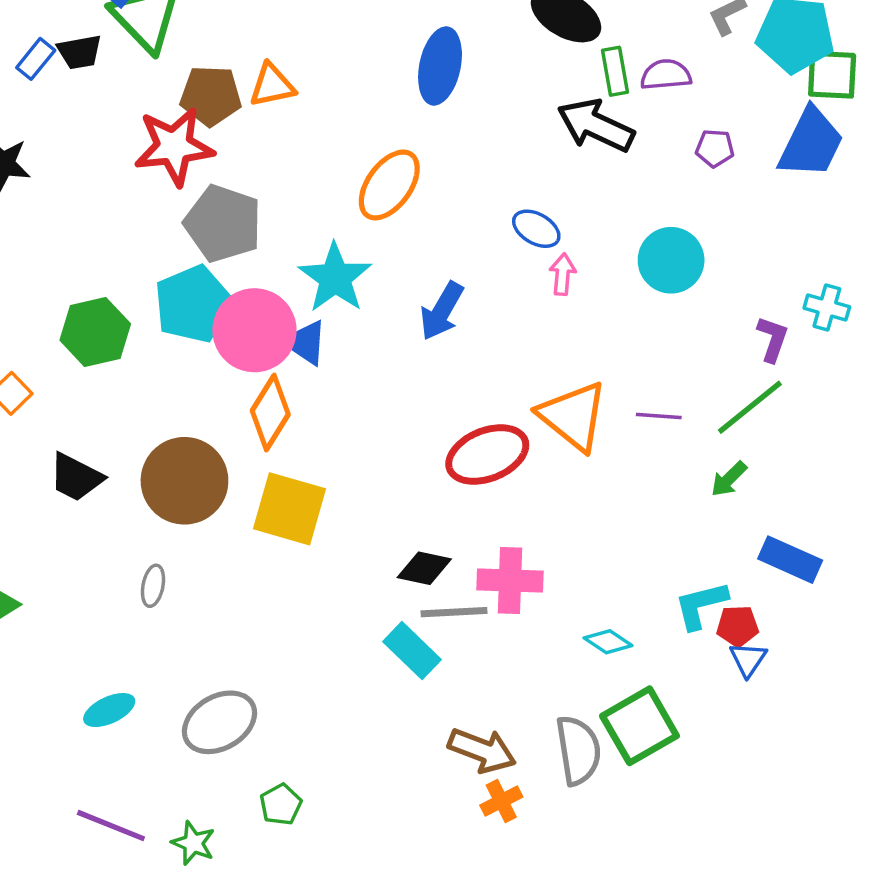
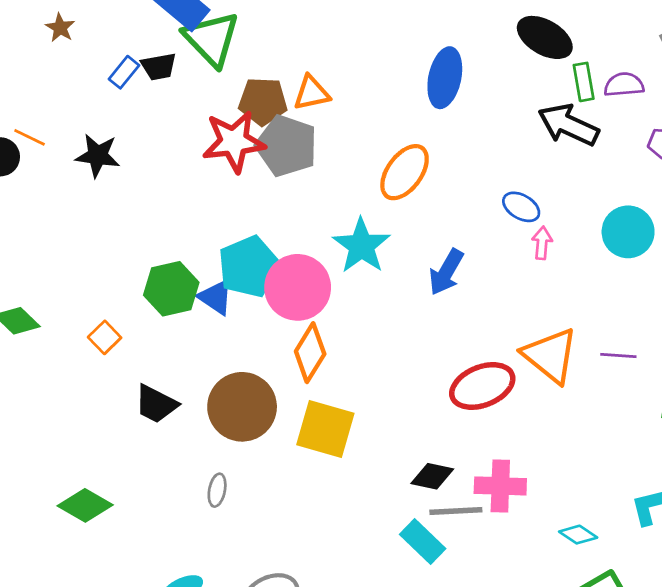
gray pentagon: (223, 223) -> (286, 146), moved
blue triangle: (305, 342) -> (216, 297), moved

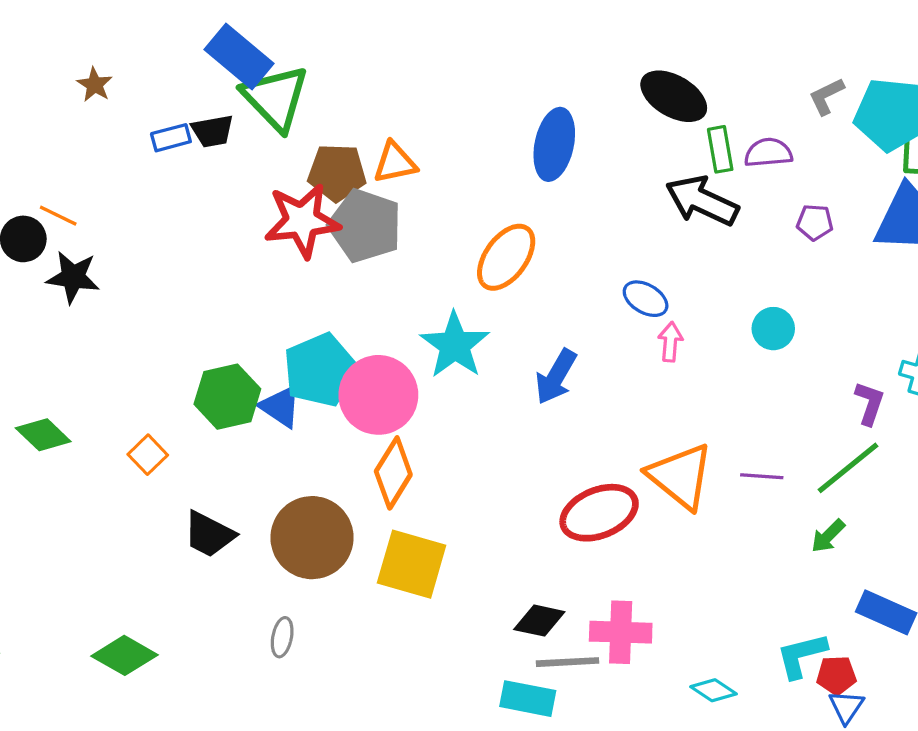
blue rectangle: (124, 72) -> (171, 138), turned 36
black star: (98, 155) -> (73, 277), moved
cyan circle: (628, 232) -> (773, 329), size x0.7
cyan rectangle: (423, 542) -> (528, 699), turned -33

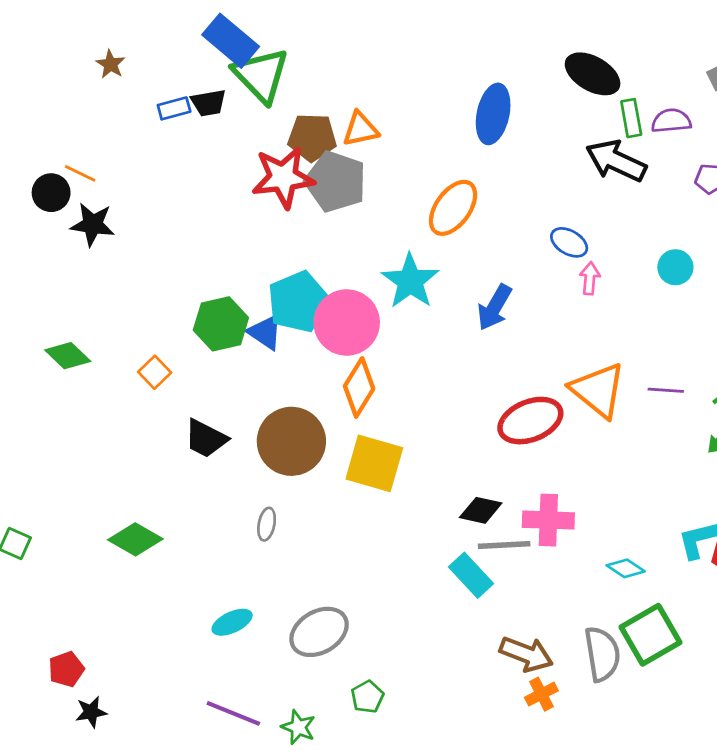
cyan rectangle: (528, 699) -> (471, 575), turned 36

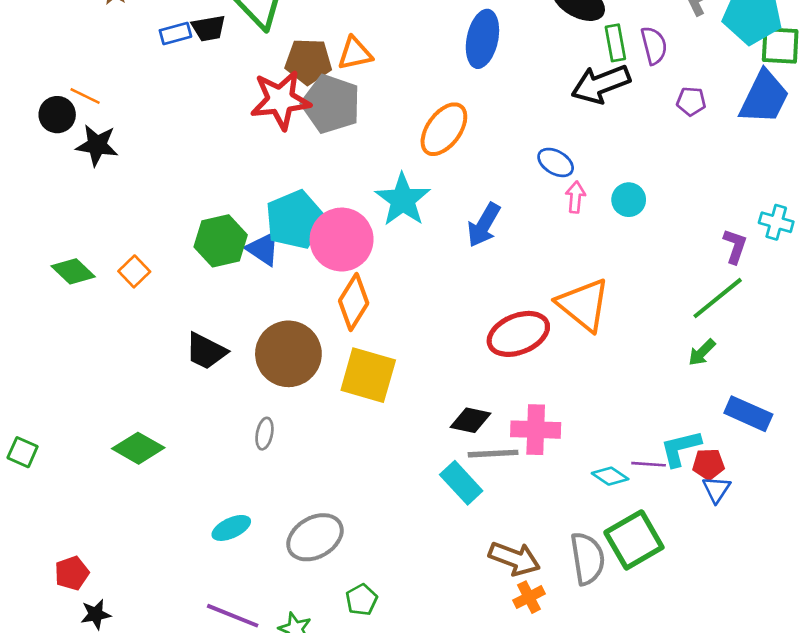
purple semicircle: (671, 121) -> (654, 45), turned 81
black arrow: (616, 161) -> (601, 84), turned -46
cyan circle: (675, 267) -> (629, 200), moved
orange square: (155, 372) -> (134, 271), moved
purple line: (666, 390) -> (649, 464), moved

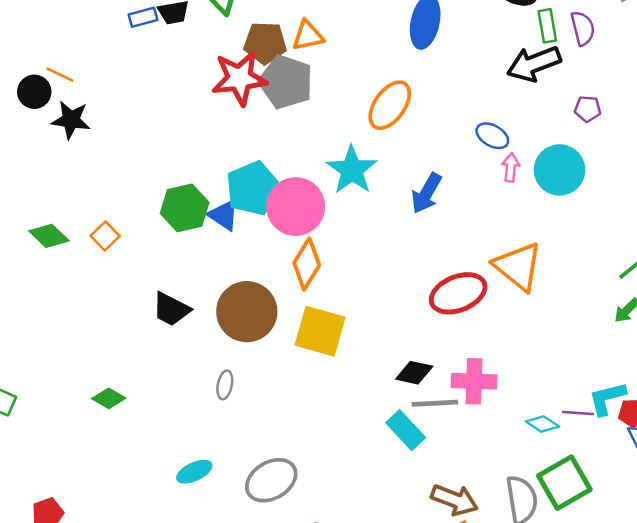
purple pentagon: (691, 101) -> (588, 109), moved
cyan circle: (629, 200) -> (560, 170), size x1.6
green diamond: (138, 448) -> (109, 398), size x0.7

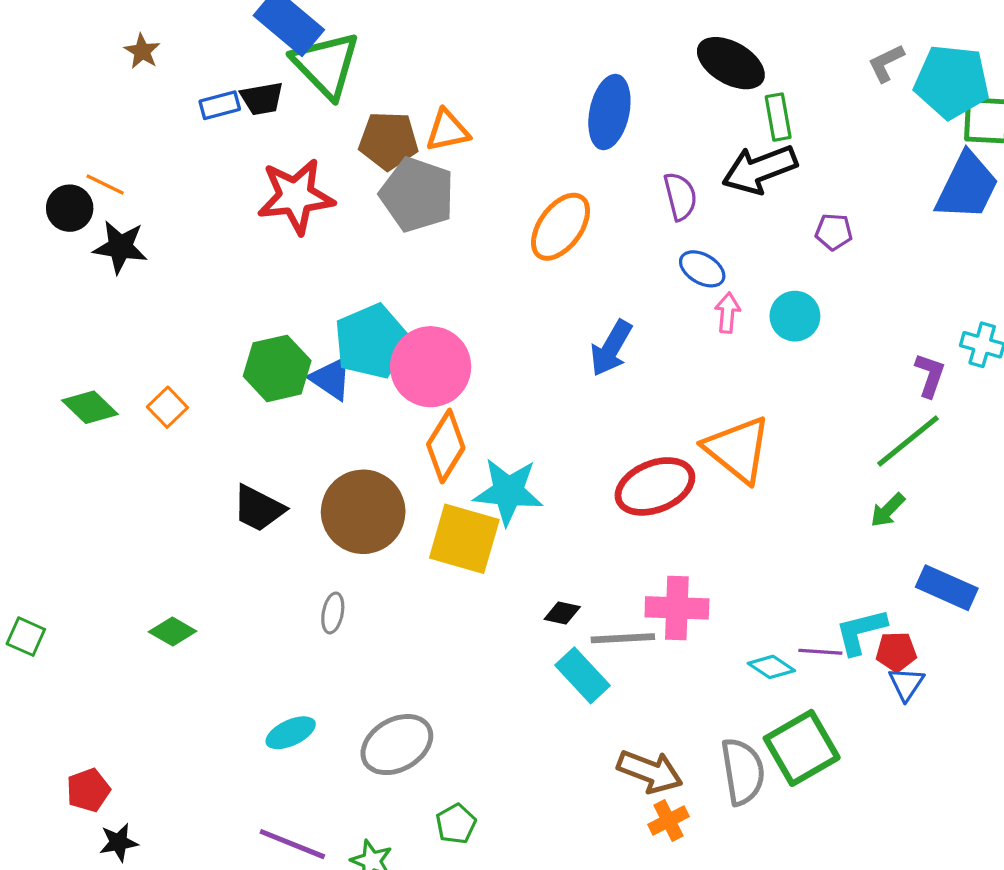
purple semicircle: (583, 28) -> (680, 196), moved
red star: (239, 78) -> (296, 196), moved
cyan star: (352, 170) -> (508, 492), moved, turned -30
cyan circle: (560, 170) -> (795, 316), size x0.7
black diamond: (414, 373) -> (562, 613), moved, size x0.7

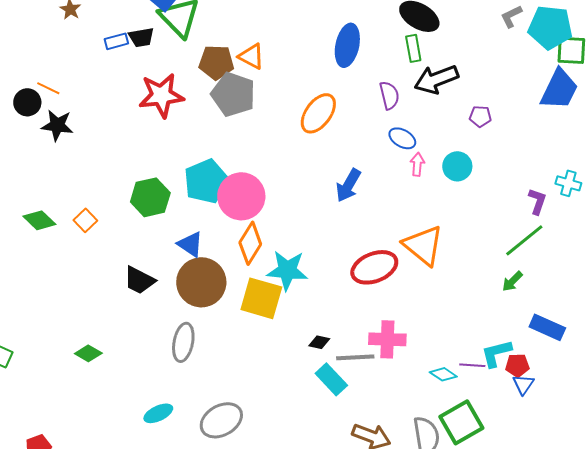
green rectangle: (778, 117) -> (413, 48), moved
orange triangle: (447, 131) -> (251, 56), turned 40
blue triangle: (331, 379) -> (190, 244), moved
gray ellipse: (333, 613) -> (183, 342), size x1.6

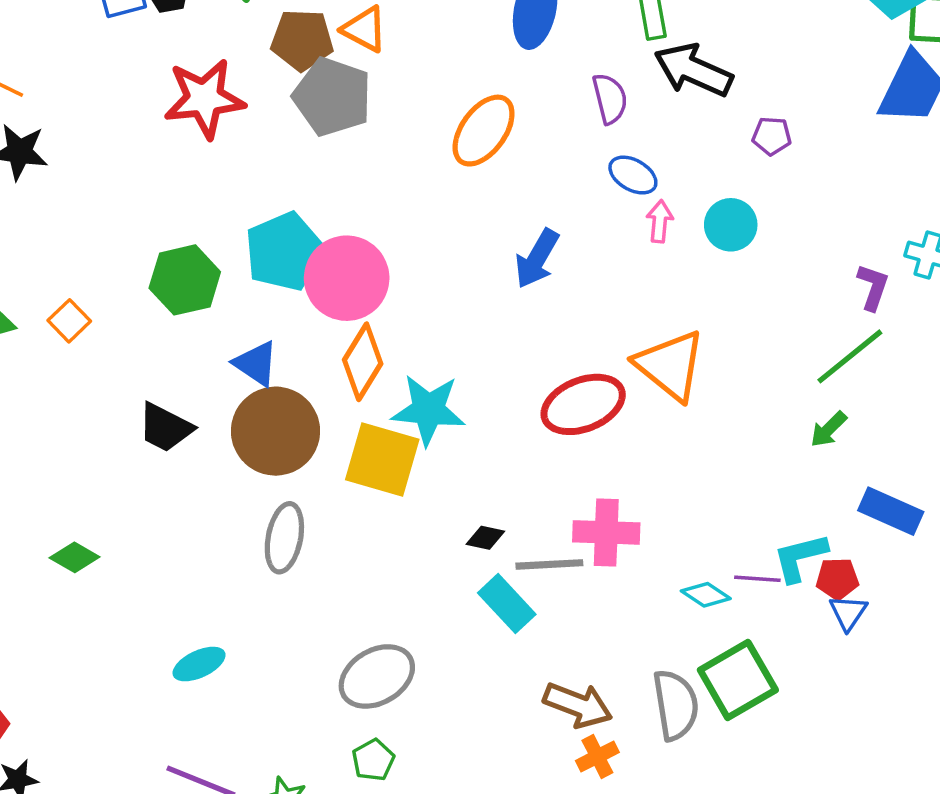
black arrow: (436, 79) -> (693, 70), turned 45
gray ellipse: (183, 342) -> (284, 538), moved
gray ellipse: (221, 420) -> (377, 676), moved

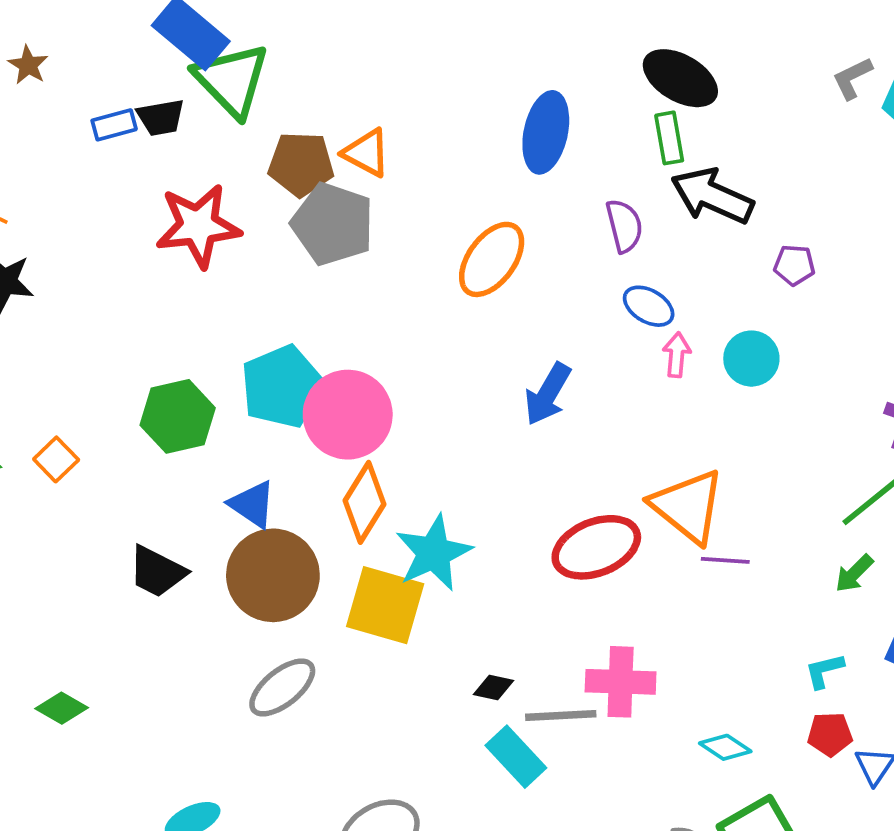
cyan star: (428, 410) -> (434, 553), turned -30
gray ellipse: (284, 538) -> (282, 687), turned 40
cyan L-shape: (800, 557) -> (824, 671), moved, size x0.7
purple line: (757, 579) -> (725, 560), moved
red pentagon: (837, 579) -> (830, 734), moved

